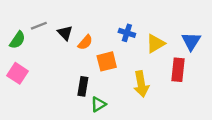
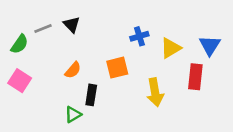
black triangle: (65, 33) -> (72, 25), moved
blue cross: (127, 33) -> (139, 36), turned -35
orange semicircle: (85, 42) -> (73, 70), moved
green triangle: (98, 104) -> (73, 114), moved

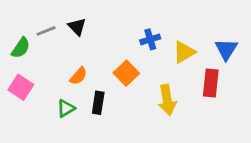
orange square: (117, 68) -> (126, 73), turned -30
green triangle: (73, 114) -> (66, 108), moved

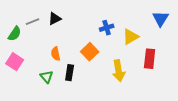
black triangle: (77, 27) -> (55, 19), turned 48
blue triangle: (226, 49) -> (161, 19), moved
orange semicircle: (78, 76) -> (56, 54), turned 128
green triangle: (66, 108) -> (47, 77), turned -40

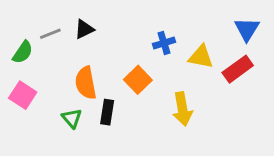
yellow triangle: (131, 37) -> (201, 57), turned 42
orange semicircle: (56, 54) -> (86, 83), size x1.5
red rectangle: (150, 59) -> (238, 69), moved, turned 48

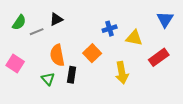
gray line: (50, 34) -> (37, 32), moved
green semicircle: (23, 52) -> (19, 22), moved
red rectangle: (238, 69) -> (159, 57), moved

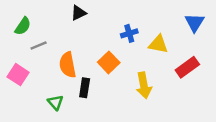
black triangle: (56, 19) -> (78, 13), moved
gray line: (37, 32) -> (39, 46), moved
green triangle: (48, 79) -> (56, 102), moved

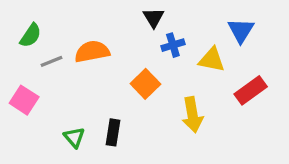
black triangle: (78, 13) -> (154, 18), moved, turned -35
blue triangle: (195, 23) -> (241, 31), moved
orange semicircle: (68, 65) -> (92, 52), moved, turned 90
black rectangle: (85, 88) -> (113, 132), moved

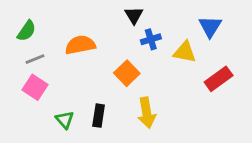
gray line: (52, 61) -> (35, 59), moved
pink square: (24, 100) -> (35, 87), moved
yellow arrow: (192, 115) -> (147, 113), moved

